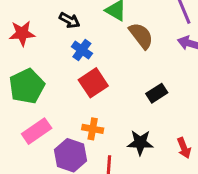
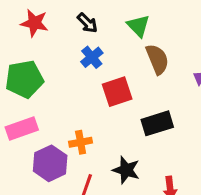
red square: (93, 83) -> (117, 92), moved
black rectangle: (157, 93) -> (157, 123), size x1.4
orange cross: (93, 129) -> (81, 142), turned -36

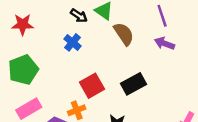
black arrow: (87, 23) -> (79, 16), moved
red square: (117, 92) -> (92, 86), moved

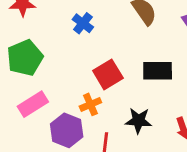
black rectangle: (134, 84) -> (158, 71), turned 30

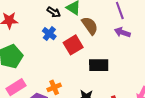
red square: (108, 74) -> (73, 45), moved

